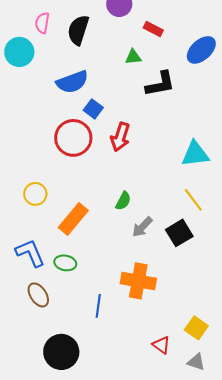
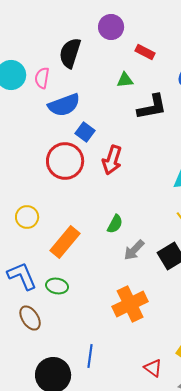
pink semicircle: (42, 23) -> (42, 78), moved
orange cross: (138, 281) -> (130, 304), turned -36
blue line: (98, 306) -> (90, 356), moved

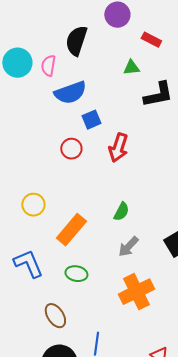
blue square: (85, 132) -> (91, 120), turned 30
red circle: (65, 161) -> (71, 149), size x0.6
gray arrow: (134, 250) -> (128, 247), moved
green ellipse: (57, 286) -> (76, 274), moved
brown ellipse: (30, 318) -> (55, 316), moved

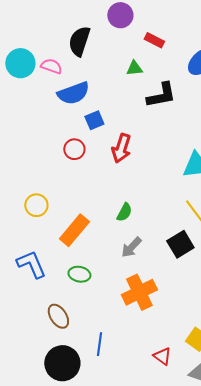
pink semicircle: (48, 66) -> (51, 66), turned 100

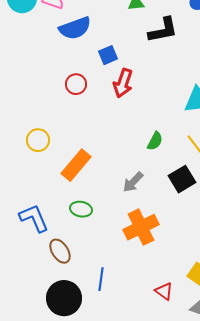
blue square: (94, 120) -> (108, 55), moved
green semicircle: (124, 212) -> (155, 141), moved
blue L-shape: (31, 264) -> (34, 218), moved

